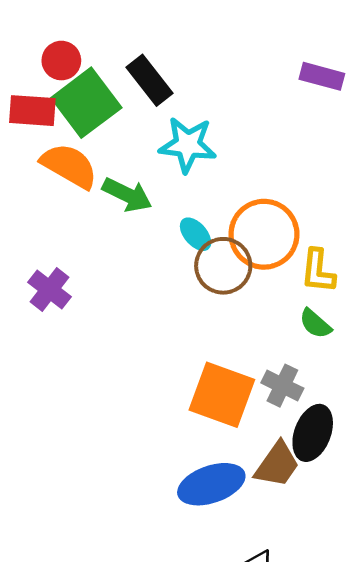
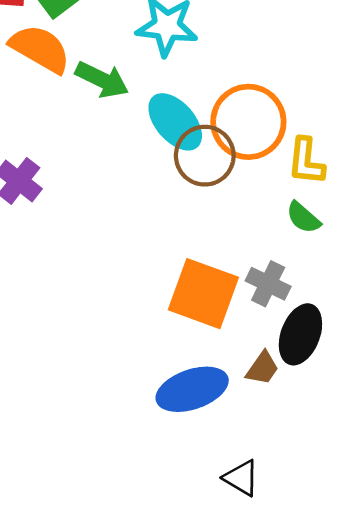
cyan ellipse: (196, 234) -> (175, 122), size x1.6
brown trapezoid: (277, 464) -> (262, 368), size x0.7

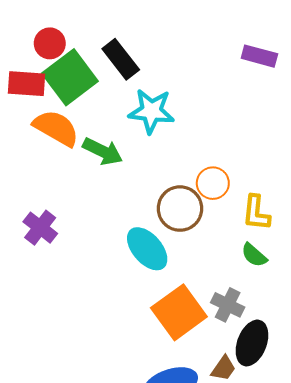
cyan ellipse: (175, 122) -> (147, 249), moved
orange circle: (248, 122) -> (213, 183), size x0.6
orange square: (203, 294) -> (179, 312), turned 34

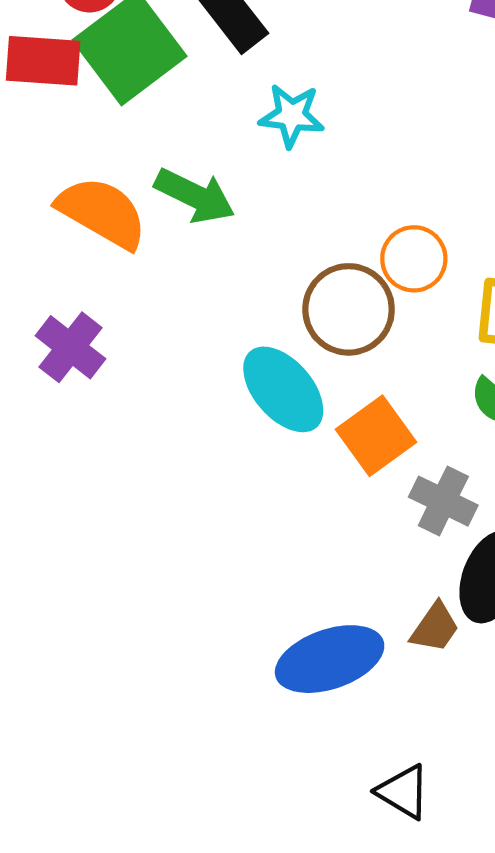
cyan star: (151, 111) -> (292, 116), size x0.7
orange semicircle: (56, 128) -> (102, 213), moved
orange square: (179, 312) -> (376, 436), moved, size x0.7

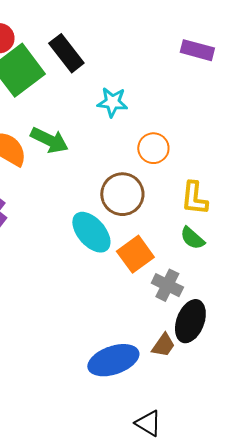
cyan star: (292, 116) -> (112, 102), moved
orange circle: (414, 259) -> (153, 148), moved

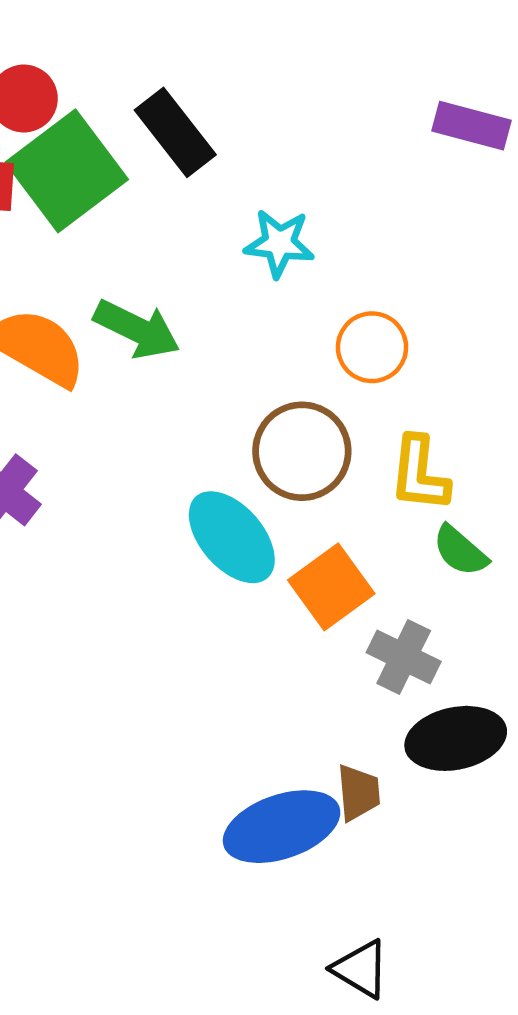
yellow L-shape: (194, 198) -> (419, 474), moved
black ellipse: (190, 321) -> (456, 738), turned 57
brown trapezoid: (163, 345) -> (358, 793), moved, turned -40

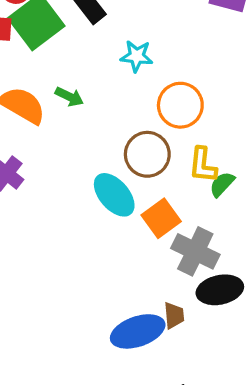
green arrow: (137, 329) -> (69, 97), size x0.7
orange circle: (372, 347) -> (180, 105), size x1.4
green semicircle: (460, 551) -> (222, 184), moved, turned 92
gray cross: (404, 657) -> (195, 251), size x1.4

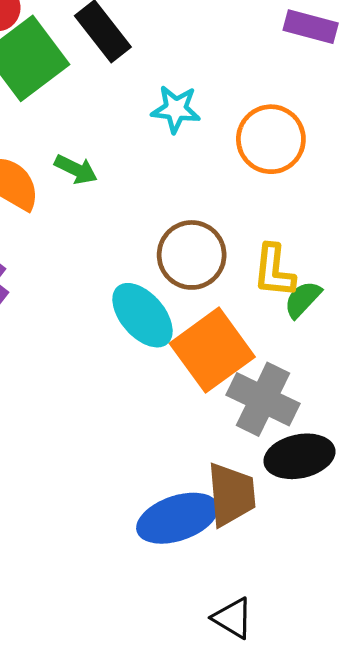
orange circle: (180, 105) -> (271, 139), moved
orange square: (161, 218) -> (212, 350), size x1.4
brown trapezoid: (174, 315) -> (231, 494), size x1.6

